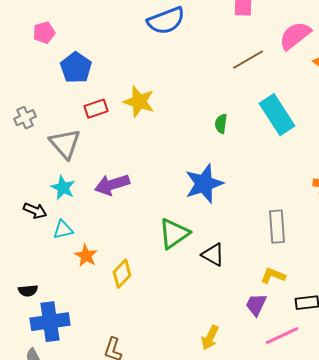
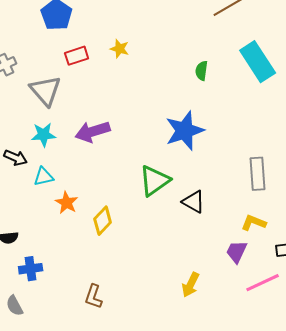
yellow star: (139, 102) -> (120, 49), size x0.6
cyan star: (63, 188) -> (44, 135), turned -30
blue cross: (50, 322) -> (31, 269), size x0.6

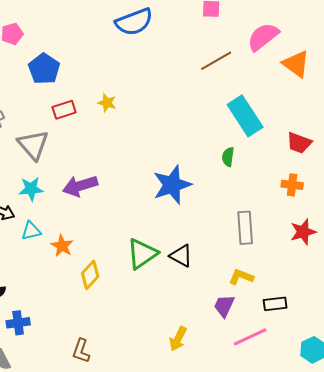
green semicircle: (202, 71) -> (228, 157), moved
green triangle: (155, 181) -> (142, 254), moved
orange star: (67, 203) -> (62, 246), moved

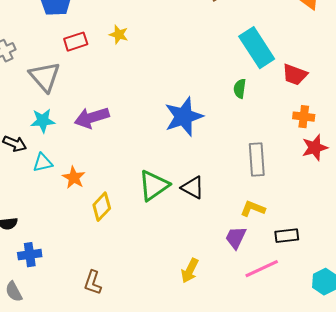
red trapezoid: (299, 143) -> (295, 75), moved
red star: (303, 232) -> (315, 148), moved

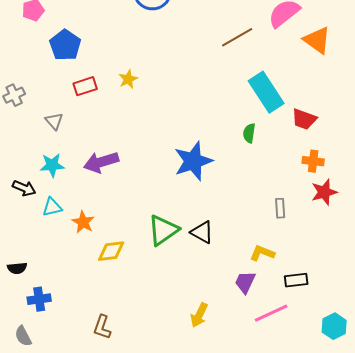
yellow star: (119, 35) -> (128, 79), turned 30
gray triangle: (45, 77) -> (54, 121), size x0.6
gray rectangle: (257, 160) -> (280, 208), moved, size x0.6
yellow diamond: (102, 207) -> (111, 251), turned 40

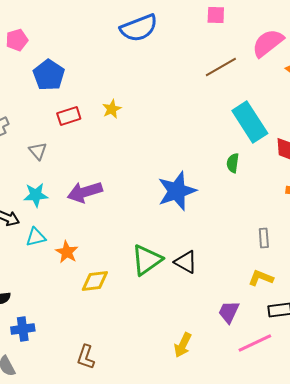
yellow L-shape: (262, 253) -> (261, 278), moved

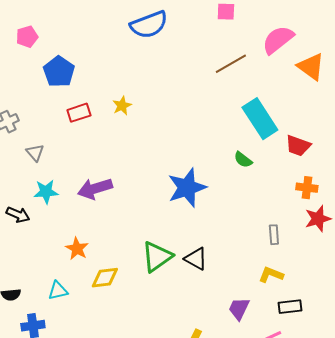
gray triangle: (38, 151) -> (35, 153), moved
green semicircle: (233, 163) -> (243, 160), turned -60
cyan triangle: (36, 237) -> (58, 291), moved

